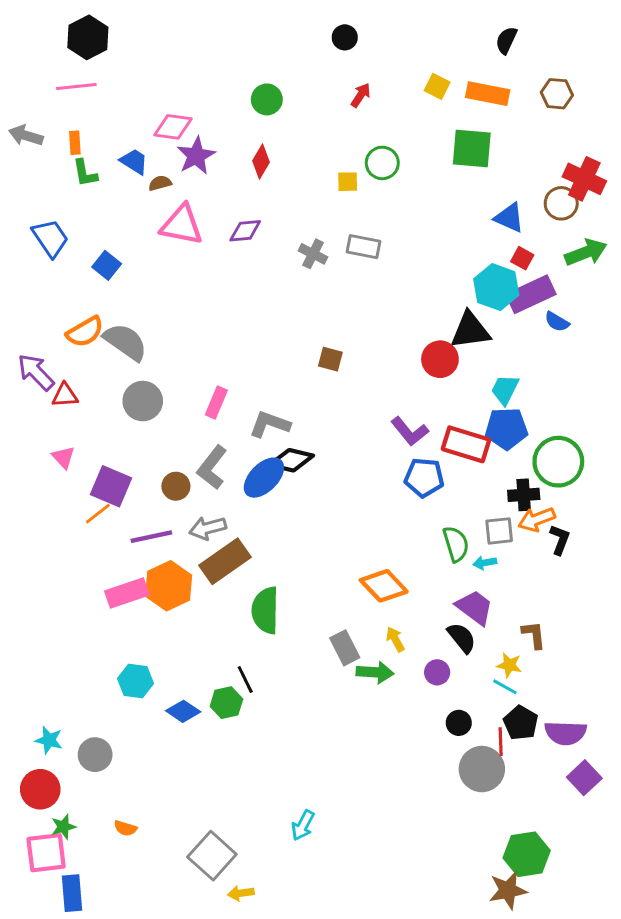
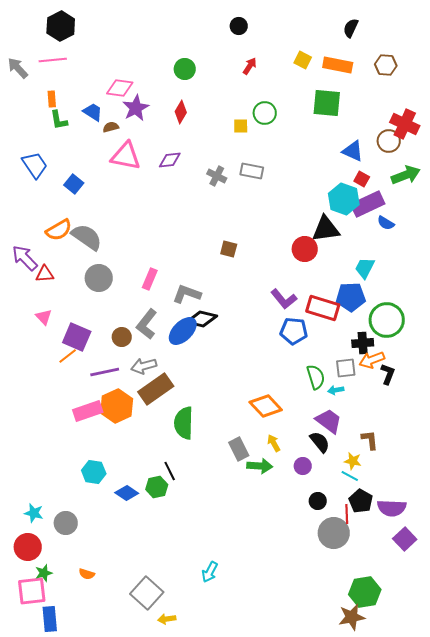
gray arrow: (26, 136) -> (18, 68), moved, turned 30
cyan trapezoid: (505, 390) -> (365, 268), moved

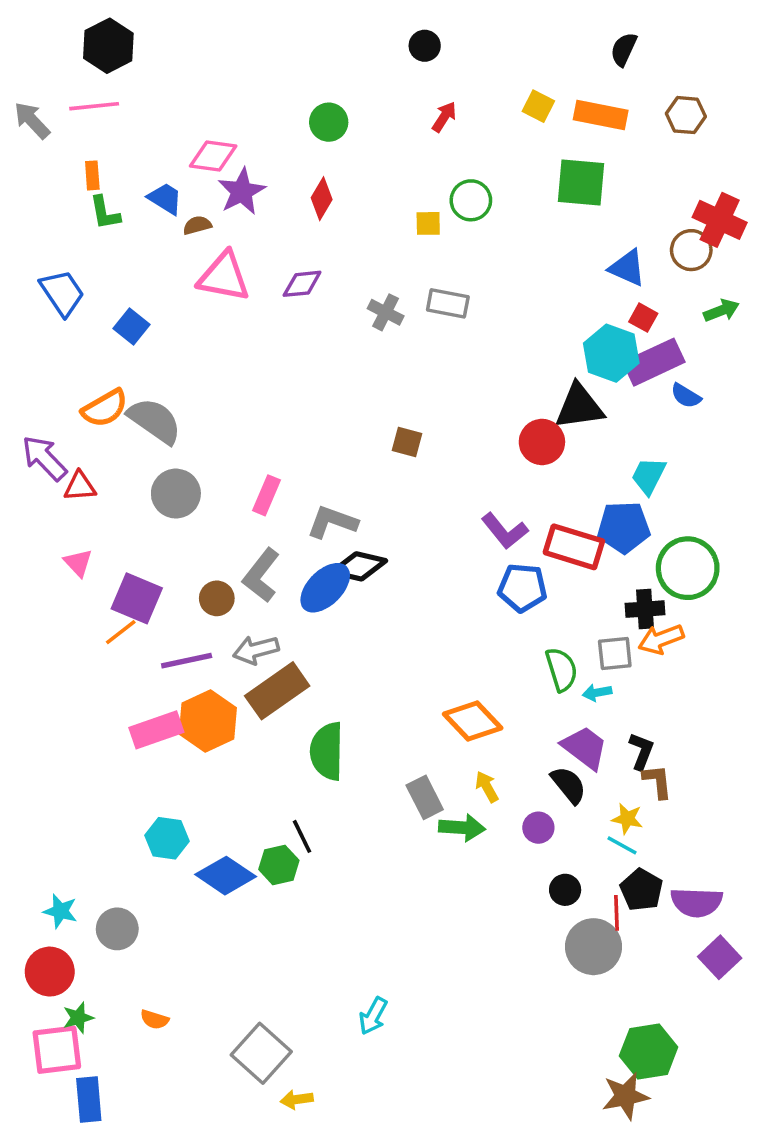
green arrow: (406, 175) -> (721, 311), size x0.7
black L-shape: (388, 374) -> (641, 751), moved
blue diamond: (127, 493) -> (226, 876), size x1.4

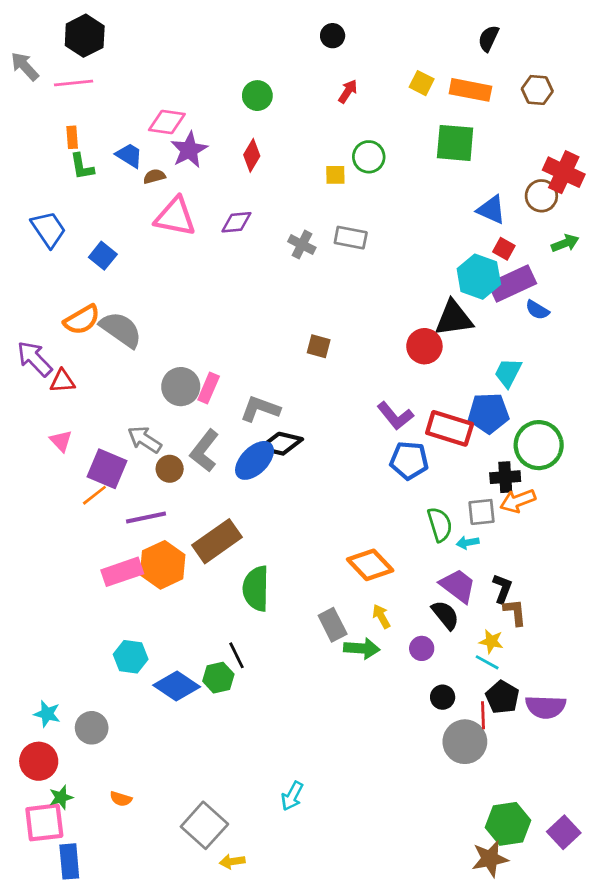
gray arrow: (32, 120) -> (25, 66), moved
gray circle: (176, 494) -> (181, 387), moved
gray arrow: (256, 650) -> (145, 440), moved, turned 48
purple square: (720, 957) -> (564, 832), moved

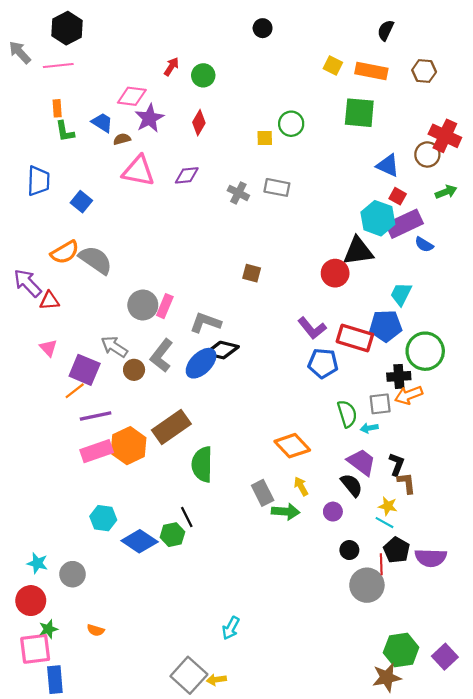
red arrow: (348, 91) -> (171, 67), moved
blue trapezoid: (48, 229) -> (38, 181), turned 36
purple line: (146, 518) -> (96, 416), moved
gray square: (204, 825) -> (189, 675), moved
yellow arrow: (232, 861) -> (216, 680), moved

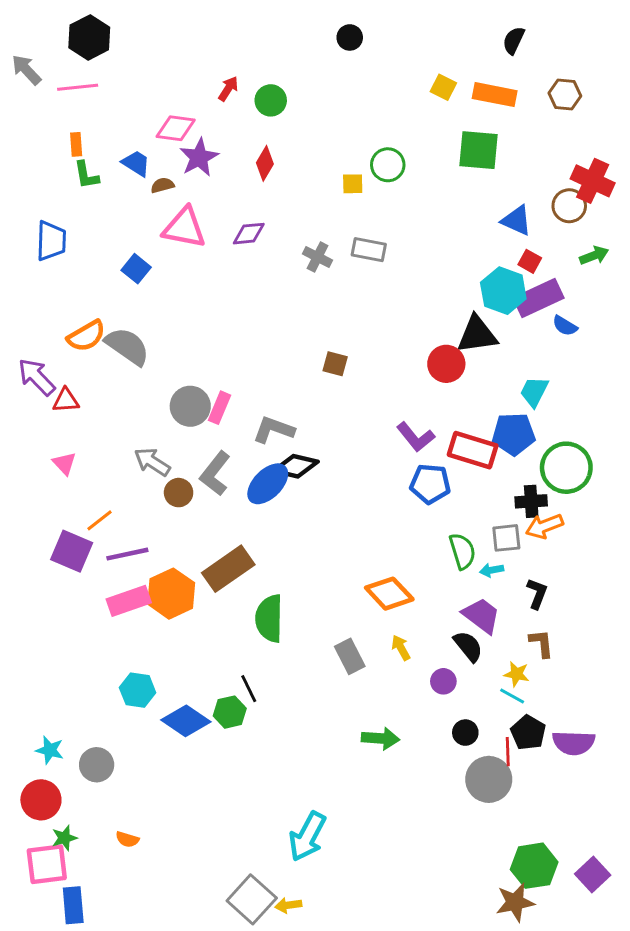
blue square: (81, 202) -> (136, 269), moved
purple square: (85, 370) -> (72, 551), moved
black L-shape: (397, 464) -> (537, 594), moved
green arrow: (286, 512) -> (380, 738), moved
cyan arrow: (231, 628) -> (307, 836), size x1.6

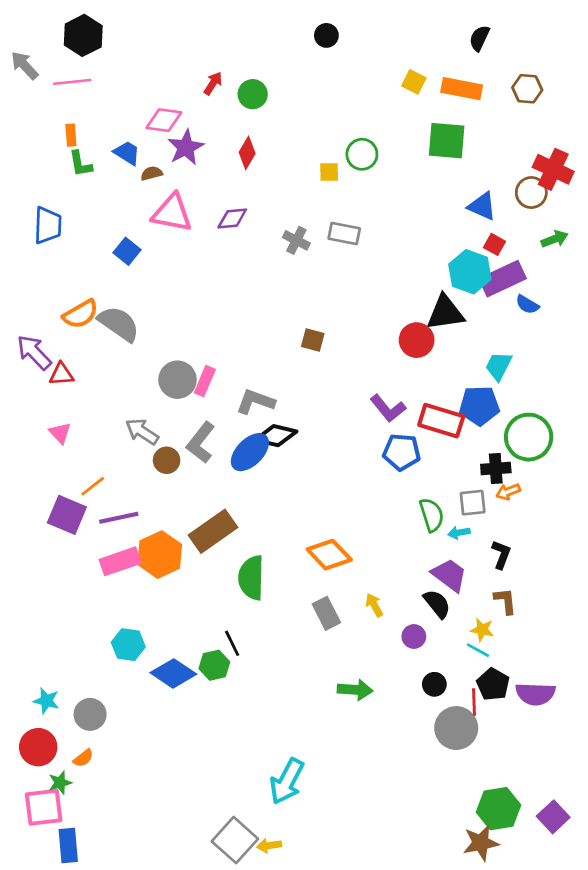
orange arrow: (544, 526) -> (508, 492), size x0.7
orange diamond: (389, 594) -> (329, 555), moved
orange semicircle: (127, 839) -> (83, 758), moved, turned -55

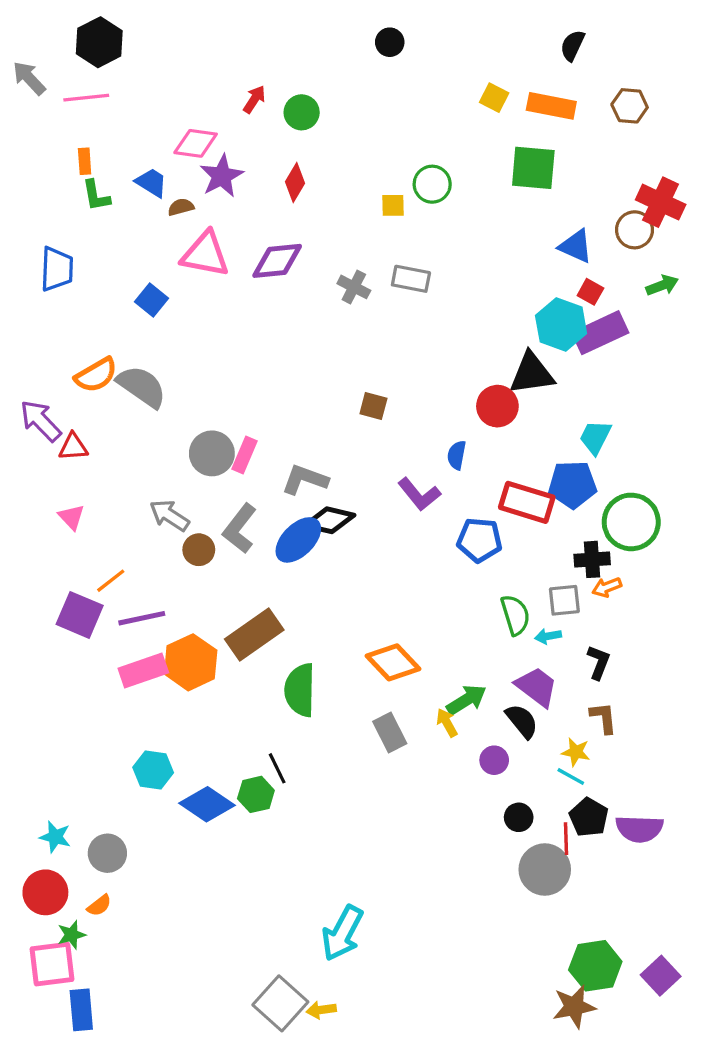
purple diamond: (232, 218) -> (277, 261), size x1.4
blue semicircle: (527, 305) -> (457, 455), moved, turned 70
purple L-shape: (388, 408) -> (419, 494), moved
green arrow: (355, 690) -> (466, 700), moved, turned -36

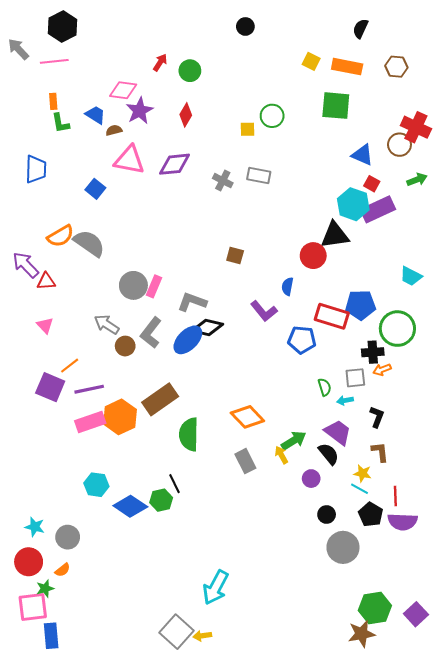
cyan trapezoid: (595, 437) -> (411, 276), moved, turned -90
green semicircle: (515, 615) -> (324, 387), size x0.7
red line: (566, 839) -> (395, 496), moved

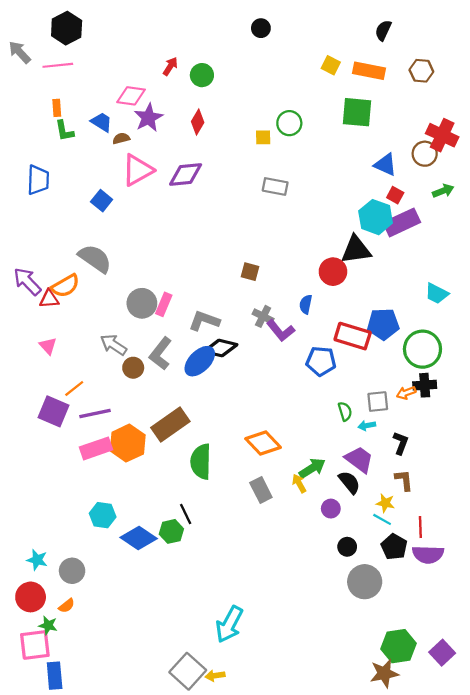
pink triangle: (129, 160) -> (138, 170), turned -40
gray cross: (223, 181) -> (263, 316), moved
orange semicircle: (60, 236) -> (65, 286), moved
black cross: (373, 352) -> (425, 385), moved
green star: (45, 588) -> (48, 625), turned 30

